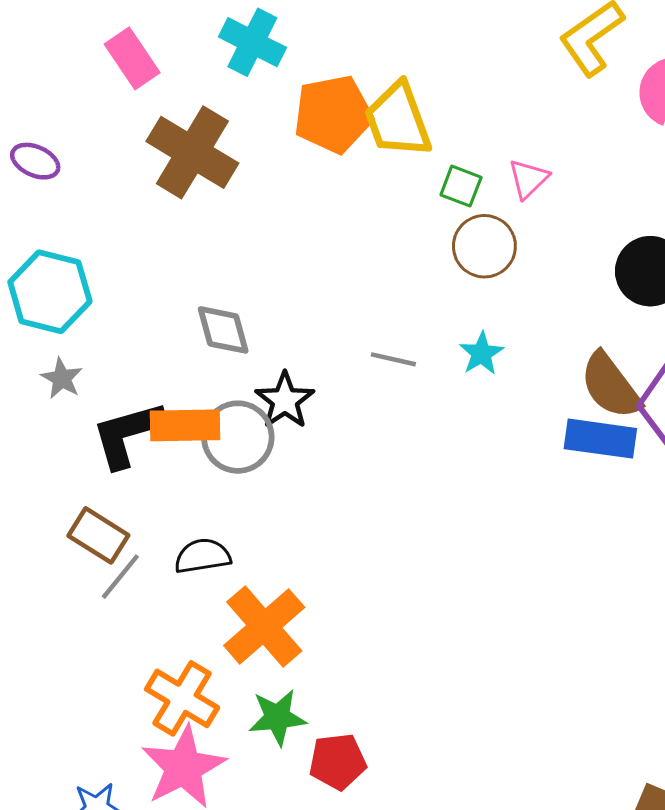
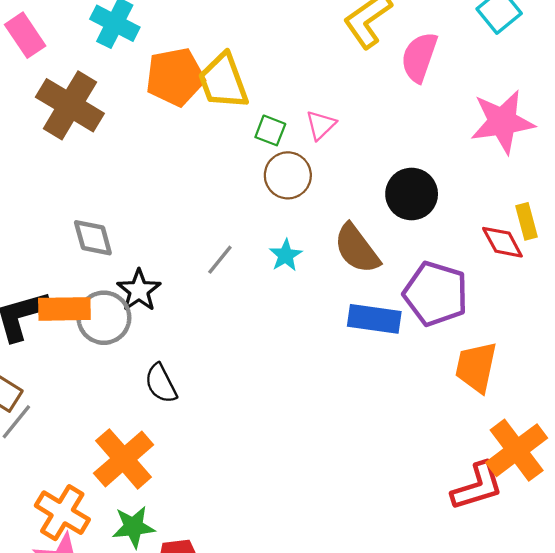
gray line: (393, 359) -> (220, 260), turned -64
brown semicircle: (611, 386) -> (357, 249), moved
black semicircle: (203, 556) -> (161, 383), moved, turned -108

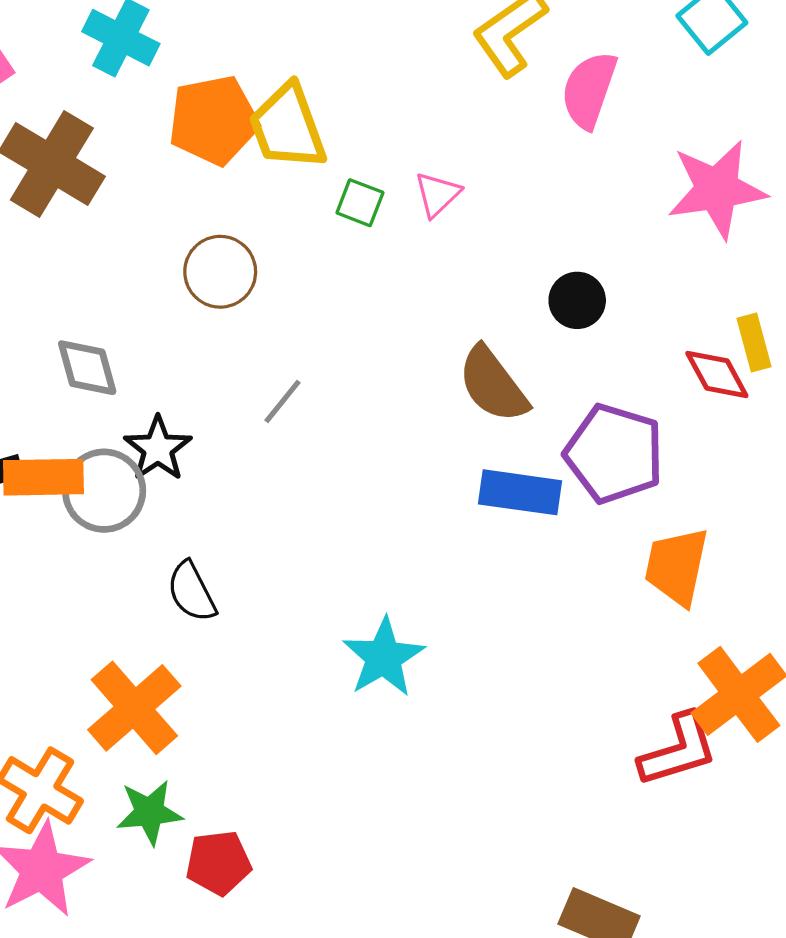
brown circle: (288, 175) -> (220, 272), moved
black circle: (412, 194) -> (577, 300), size x0.7
cyan star: (286, 255) -> (384, 657), moved, size x1.6

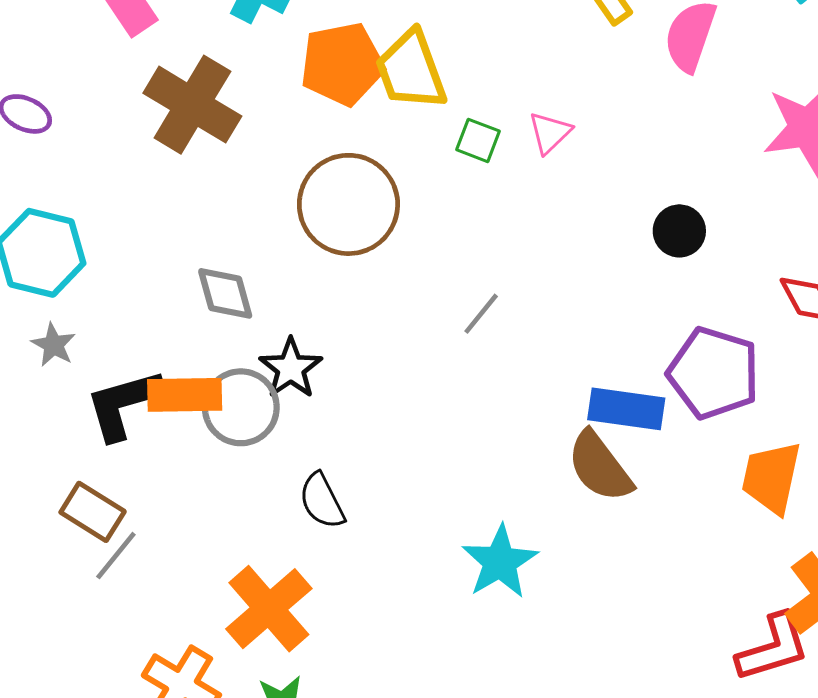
brown circle: (220, 272) -> (348, 204), size x1.5
brown semicircle: (493, 385) -> (600, 467), moved
gray line: (283, 401) -> (481, 314), moved

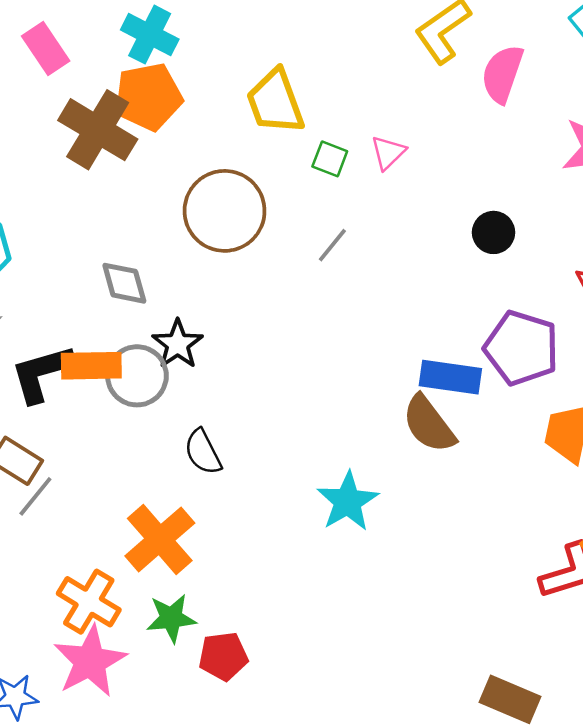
orange pentagon: (342, 64) -> (148, 97), moved
gray line: (481, 314) -> (332, 245), moved

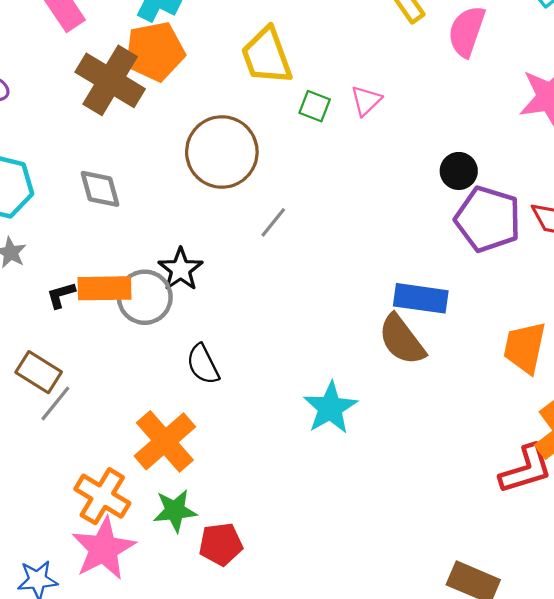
gray line: (332, 245) -> (273, 222), moved
gray diamond: (124, 283) -> (100, 189), moved
purple pentagon: (521, 348) -> (488, 219), moved
black L-shape: (42, 373) -> (61, 295), size x0.5

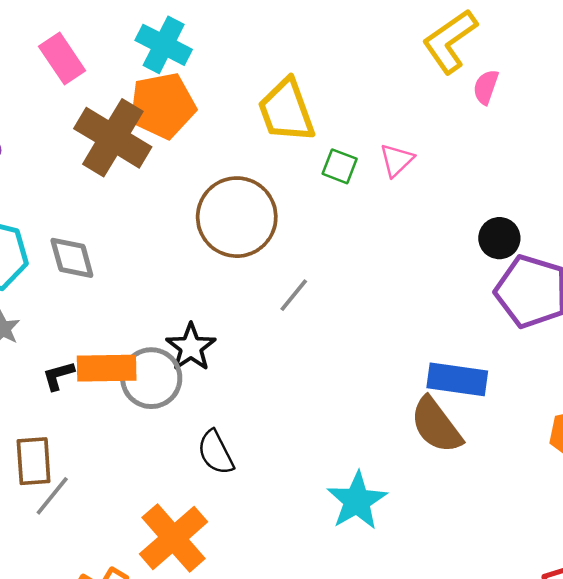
pink semicircle: (467, 31) -> (486, 87), moved, size x0.6
gray diamond: (100, 189) -> (72, 258), moved
brown rectangle: (39, 372) -> (34, 461), turned 54

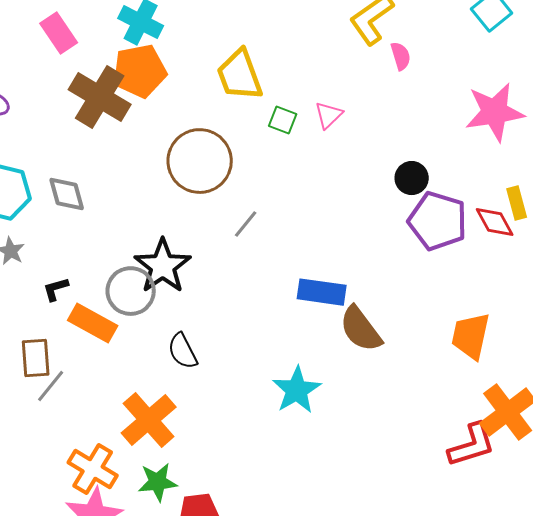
pink semicircle: (486, 87) -> (401, 56), turned 144
black star: (191, 347) -> (163, 266), size x1.4
orange rectangle: (107, 368) -> (93, 323), moved, turned 30
blue rectangle: (457, 379) -> (322, 292), moved

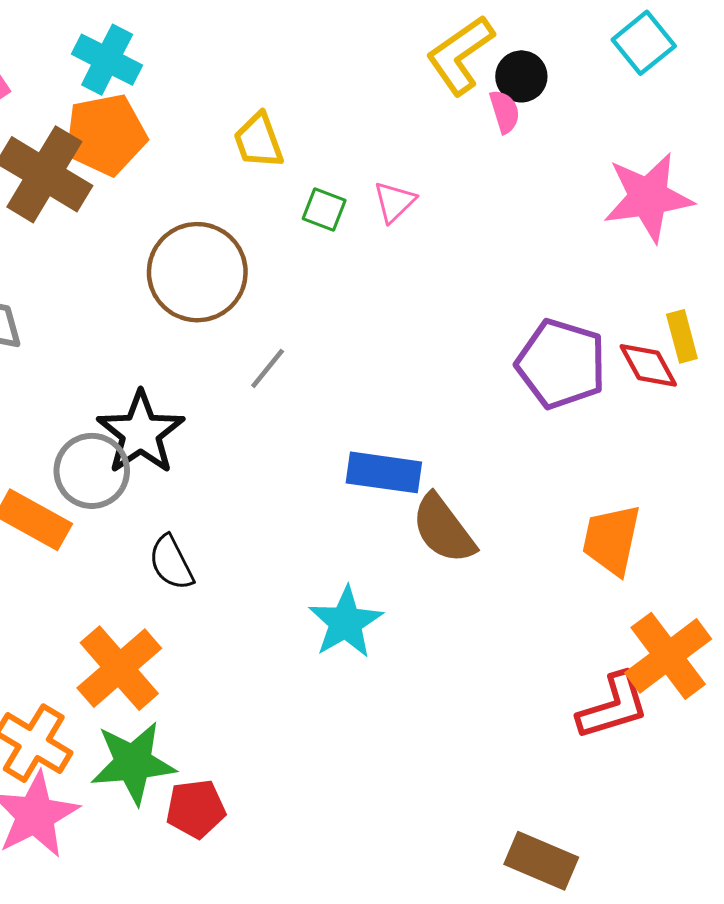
yellow trapezoid: (240, 75) -> (258, 141), size x0.7
black circle: (412, 178) -> (521, 76), moved
green star: (158, 482) -> (133, 763), size x1.4

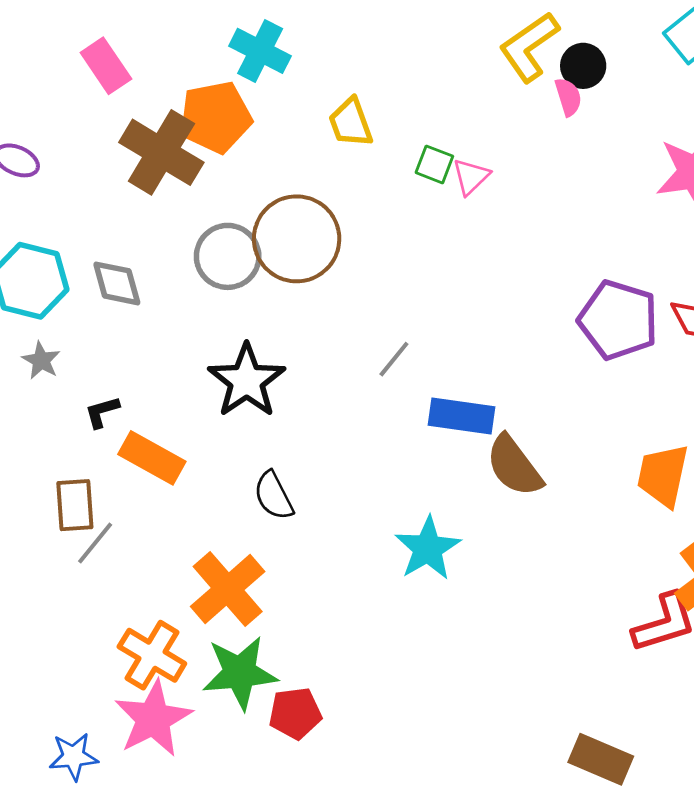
cyan cross: (107, 60) -> (260, 51), moved
green square: (324, 209) -> (434, 164), moved
gray line: (268, 368) -> (394, 359), moved
gray circle: (92, 471) -> (228, 256), moved

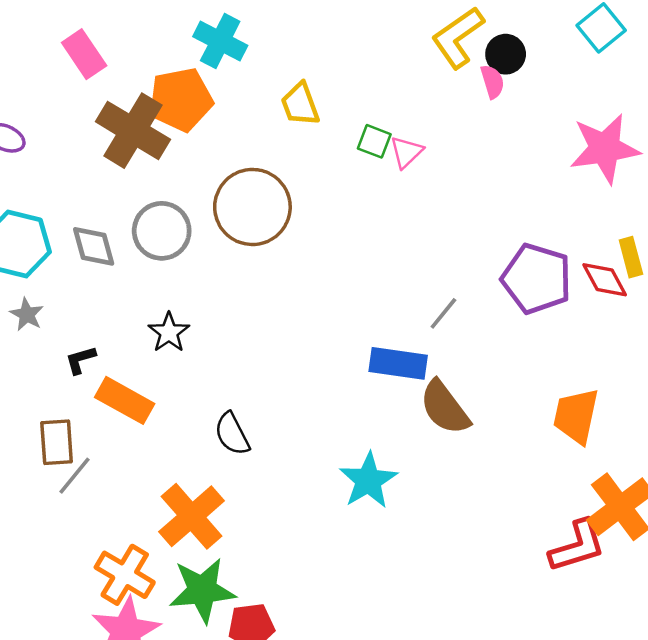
gray circle: (228, 256) -> (162, 231), moved
gray line: (394, 359) -> (443, 313), moved
black star: (247, 381) -> (169, 332), moved, size x0.6

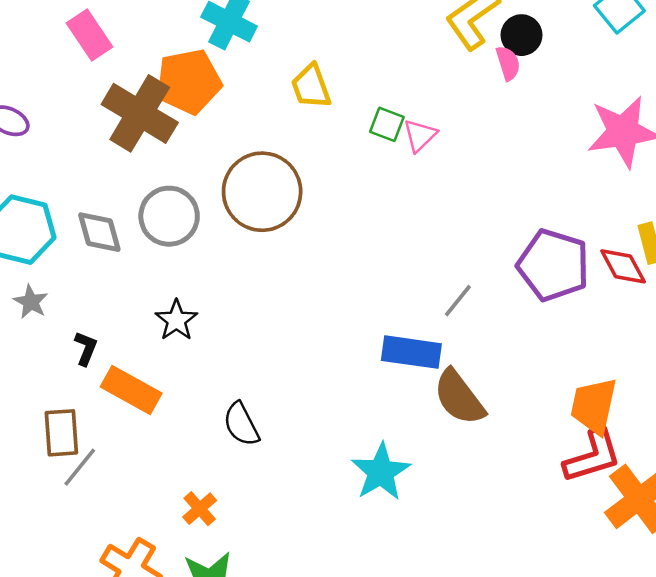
black L-shape: (80, 360) -> (86, 348), turned 128
orange cross: (192, 516) -> (200, 509), size x0.5
red L-shape: (577, 546) -> (592, 456), moved

